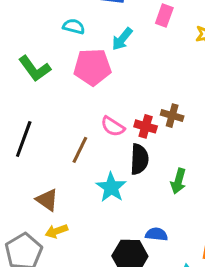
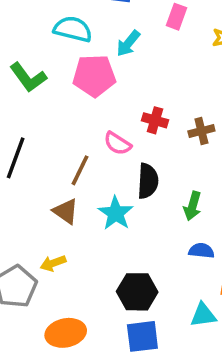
cyan semicircle: (74, 26) -> (73, 29), size x1.5
brown cross: (172, 116) -> (201, 131), moved, turned -30
red cross: (146, 126) -> (155, 120), moved
brown triangle: (47, 200) -> (66, 211), moved
blue semicircle: (156, 234) -> (201, 251), moved

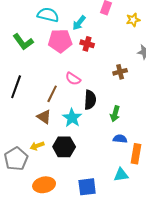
red cross: (155, 120) -> (87, 44), moved
black hexagon: (137, 292) -> (64, 147), moved

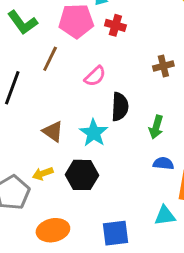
pink semicircle: (73, 79) -> (95, 76), turned -77
brown line: (52, 94) -> (50, 59), moved

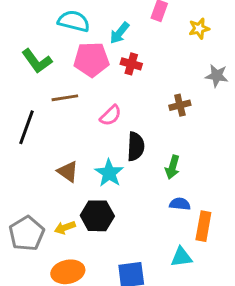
brown line: (50, 59) -> (65, 98), turned 55
yellow arrow: (43, 174) -> (65, 228), moved

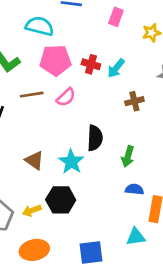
cyan arrow: (119, 33) -> (116, 68), moved
pink semicircle: (111, 116) -> (66, 97), moved

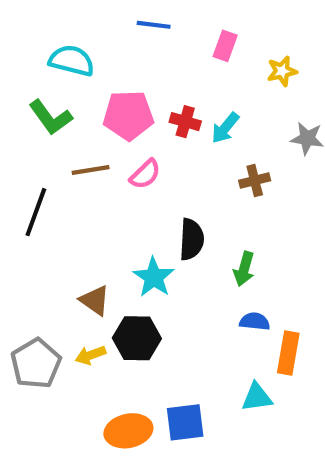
cyan semicircle: (40, 26) -> (72, 61), moved
brown triangle: (34, 160) -> (95, 300), moved
orange ellipse: (34, 250) -> (128, 431), moved

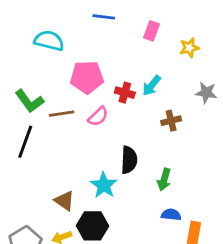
green L-shape: (51, 117) -> (29, 101), moved
red cross: (185, 122) -> (125, 93), moved

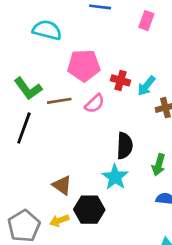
cyan arrow: (151, 86) -> (146, 86), moved
cyan star: (104, 185) -> (115, 177), moved

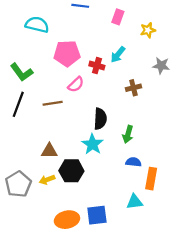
cyan arrow: (146, 86) -> (118, 55), moved
brown line: (59, 101) -> (53, 103), moved
brown triangle: (62, 185) -> (49, 151), turned -35

